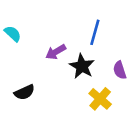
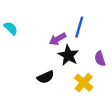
purple arrow: (56, 52) -> (58, 39), moved
black semicircle: (24, 92) -> (46, 77), moved

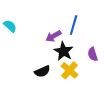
yellow cross: (84, 83) -> (70, 70), moved

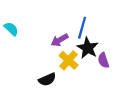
black star: (63, 51) -> (88, 48), moved
yellow cross: (70, 70) -> (69, 60), moved

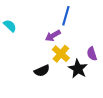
blue line: (82, 28) -> (66, 16), moved
black star: (88, 48) -> (78, 69), moved

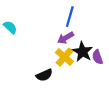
purple arrow: (53, 36) -> (66, 38), moved
black star: (78, 69) -> (83, 52), moved

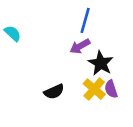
yellow cross: (64, 57) -> (94, 89), moved
purple semicircle: (97, 57) -> (111, 89), moved

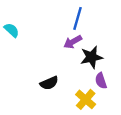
black star: (101, 63) -> (92, 57), turned 30
yellow cross: (94, 89) -> (86, 99), moved

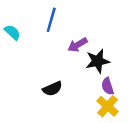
blue line: (77, 18) -> (51, 20), moved
yellow cross: (86, 99) -> (108, 106), moved

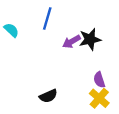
black star: (98, 61) -> (90, 39), moved
black semicircle: (52, 89) -> (48, 96), moved

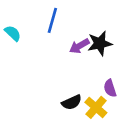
black semicircle: (48, 96) -> (72, 102), moved
yellow cross: (99, 98) -> (96, 107), moved

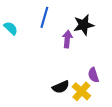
black star: (100, 43) -> (84, 25), moved
purple arrow: (79, 46) -> (67, 39), turned 126

